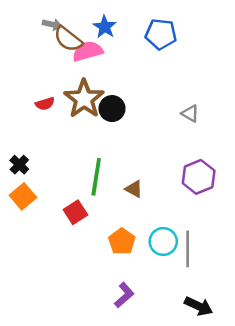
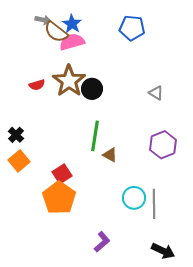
blue star: (105, 27) -> (72, 24), moved
green line: (96, 177) -> (95, 136), moved
orange pentagon: (122, 241) -> (59, 198), moved, size x1.5

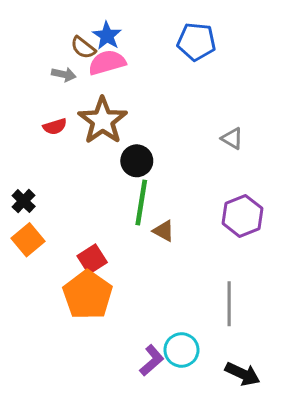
gray arrow: (43, 20) -> (64, 74), moved
brown semicircle: (56, 32) -> (83, 48), size x0.7
black circle: (92, 89) -> (137, 161), moved
cyan circle: (134, 198) -> (181, 350), moved

